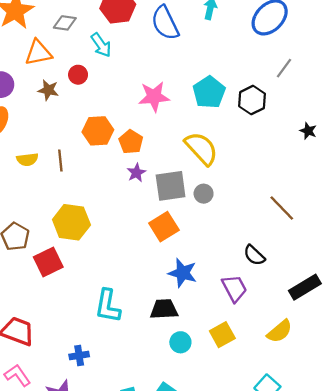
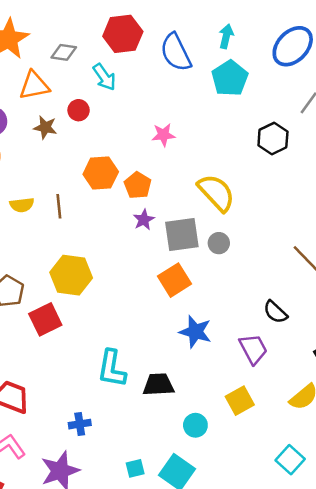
cyan pentagon: (209, 92) -> (230, 78), moved
pink star: (154, 97) -> (163, 135), size x0.7
black trapezoid: (164, 309) -> (159, 385), moved
cyan circle: (180, 342) -> (195, 425), moved

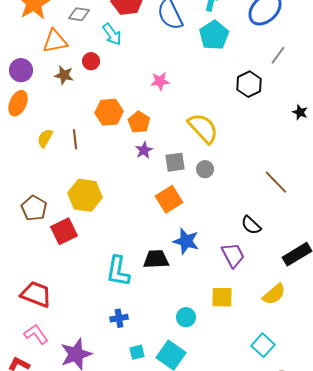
yellow semicircle: (22, 205) -> (45, 138), turned 126
gray square: (182, 234) -> (175, 162), size x0.7
black trapezoid: (159, 385) -> (156, 259), moved
yellow square: (240, 401) -> (222, 297), turned 30
blue cross: (80, 424) -> (119, 318), moved

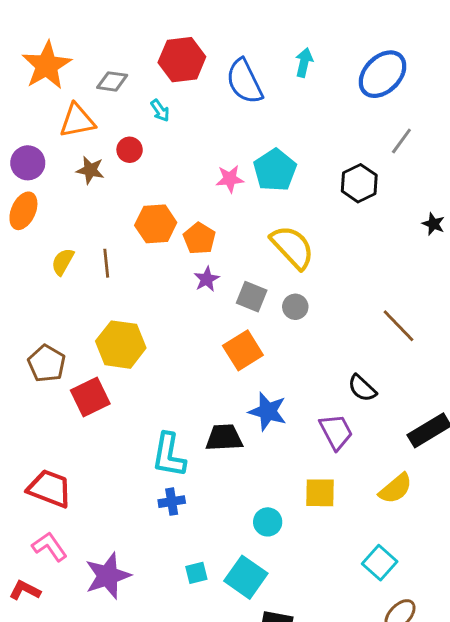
cyan arrow: (112, 34) -> (160, 110), size x0.7
cyan pentagon: (214, 35) -> (275, 170), moved
gray square: (175, 162) -> (252, 297), turned 30
blue cross: (119, 318) -> (172, 502), moved

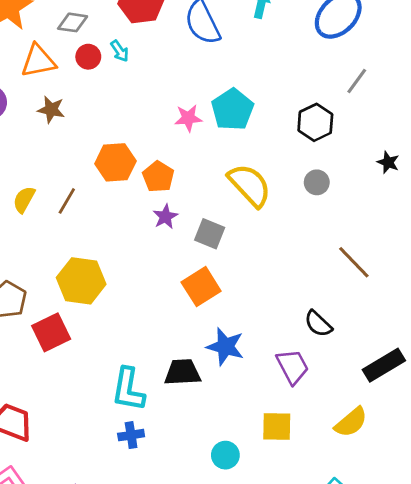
red circle: (130, 150) -> (88, 57), moved
brown line: (106, 263) -> (67, 201), turned 36
gray circle: (295, 307) -> (317, 182), moved

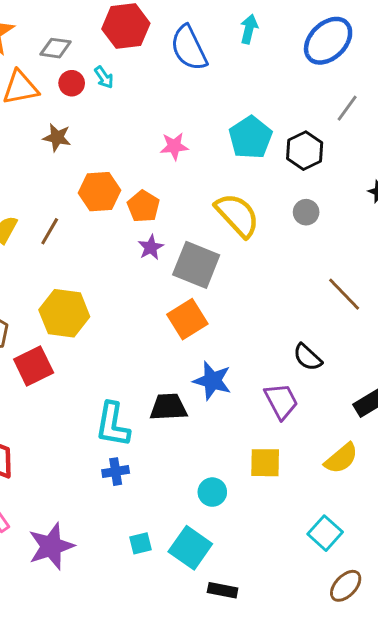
brown star: (51, 110) -> (57, 137), moved
cyan pentagon: (233, 110) -> (250, 137), moved
gray square: (210, 234) -> (196, 265), size x1.5

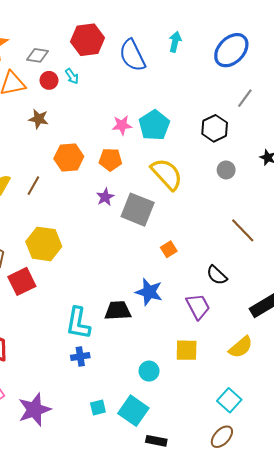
cyan pentagon: (250, 137) -> (154, 125), moved
orange pentagon: (143, 206) -> (110, 160), moved, turned -30
gray circle: (306, 212) -> (226, 170), moved
orange square: (187, 319) -> (169, 249), moved, size x0.6
brown ellipse: (346, 586) -> (222, 437), moved

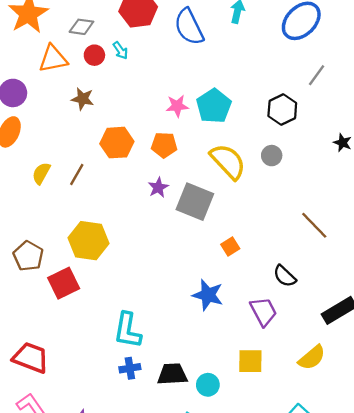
gray circle: (226, 170) -> (272, 156), moved
black trapezoid: (118, 311) -> (172, 374), moved

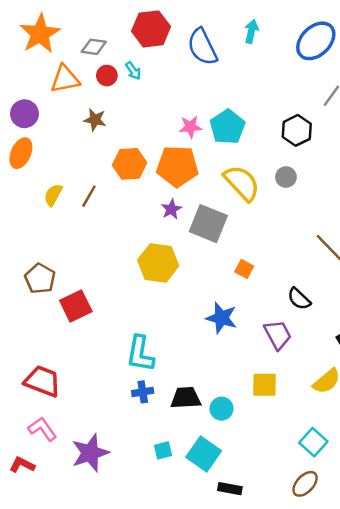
orange pentagon: (164, 145) -> (177, 166), size x1.6
yellow hexagon: (89, 241) -> (158, 263), moved
orange square: (230, 247) -> (244, 269), turned -30

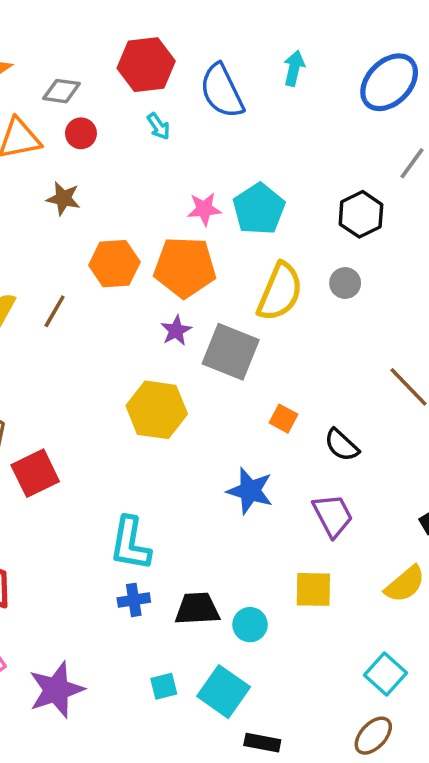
cyan arrow: (133, 71) -> (158, 126), moved
yellow semicircle: (242, 183) -> (280, 292), turned 66
black semicircle: (299, 299) -> (342, 445), moved

